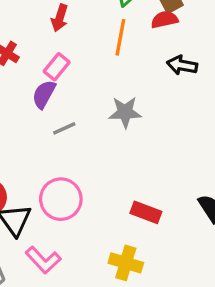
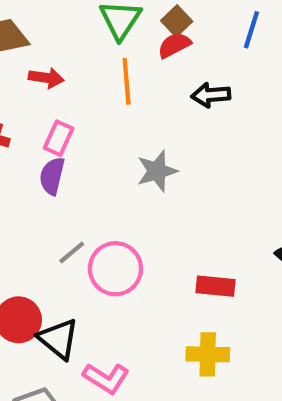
red arrow: (60, 18) -> (46, 78), turned -84
gray line: (64, 128) -> (72, 252), moved
pink circle: (61, 199) -> (115, 269), moved

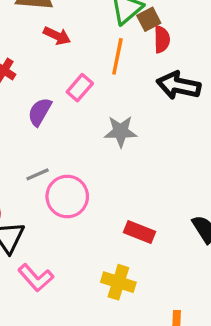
brown square: (177, 21) -> (149, 19), moved
red semicircle: (174, 45) -> (162, 39), turned 100
black arrow: (211, 95) -> (179, 85), size x1.4
pink rectangle: (59, 138) -> (80, 88), moved

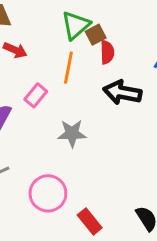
pink circle: (67, 196) -> (48, 193), moved
red rectangle: (139, 232) -> (90, 221), turned 30

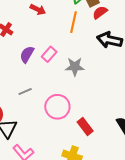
red semicircle: (107, 52) -> (100, 12), turned -126
pink rectangle: (36, 95) -> (49, 54), moved

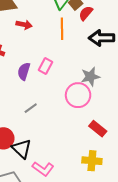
gray star: (75, 67) -> (90, 77), moved
pink circle: (57, 107) -> (78, 95), moved

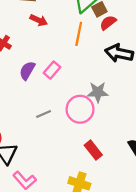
gray line: (31, 108) -> (44, 114), moved

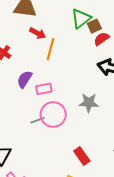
orange line: (79, 34) -> (51, 49), moved
pink rectangle: (52, 70) -> (44, 89), moved, turned 35
pink circle: (80, 109) -> (53, 115), moved

